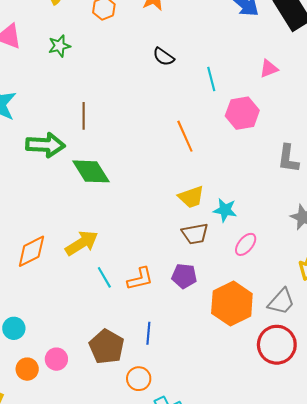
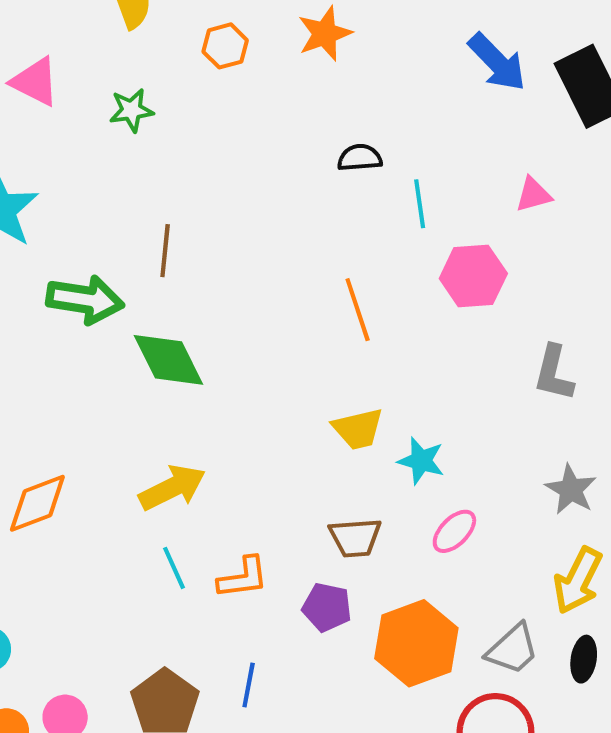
black semicircle: (164, 57) -> (360, 158), moved, turned 135
brown trapezoid: (195, 234) -> (355, 538), moved
yellow arrow: (82, 243) -> (172, 488), moved
purple pentagon: (184, 276) -> (327, 607), moved

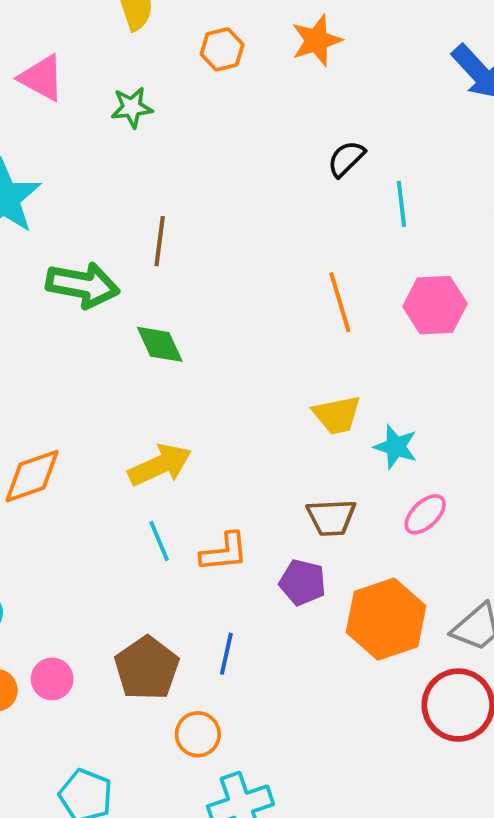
black semicircle: (360, 158) -> (346, 159), turned -42
pink hexagon: (473, 276) -> (435, 305), moved
green diamond: (168, 360) -> (160, 344), size x0.7

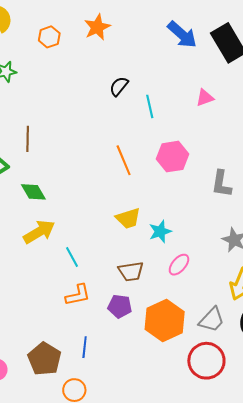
cyan star: (396, 447) -> (160, 231), turned -30
yellow arrow: (160, 465) -> (39, 232), moved
cyan line: (159, 541) -> (72, 257), moved

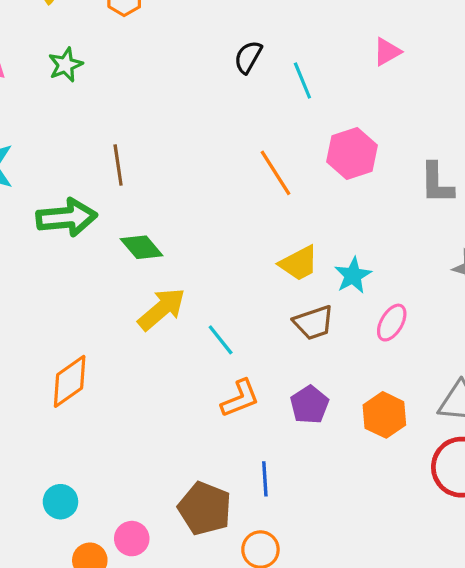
brown trapezoid: (131, 271) -> (314, 323), moved
purple pentagon: (120, 306) -> (309, 405), turned -30
orange hexagon: (165, 321) -> (384, 415), size x0.7

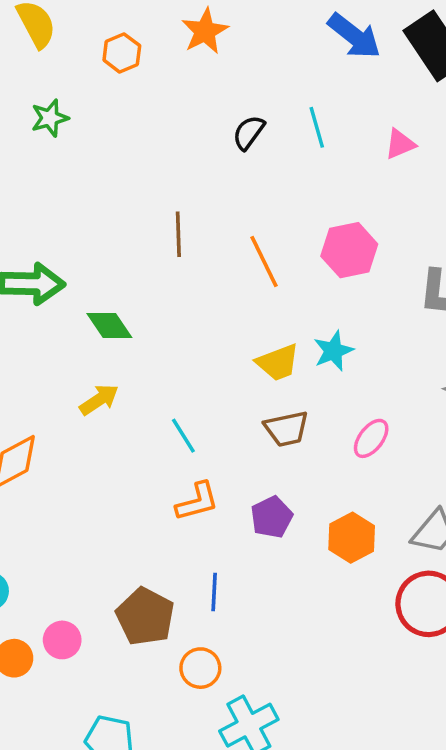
cyan line: (302, 80) -> (317, 127), moved
brown line: (118, 165) -> (178, 234), moved
cyan star: (353, 275) -> (333, 351), moved
yellow arrow: (162, 309) -> (99, 400), moved, size x0.7

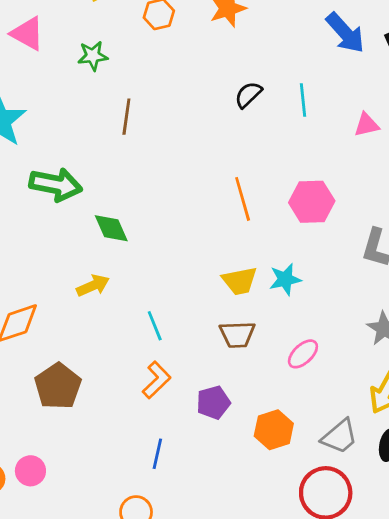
brown line: (178, 234) -> (126, 117), moved
orange L-shape: (197, 502) -> (157, 380), turned -39
brown pentagon: (145, 616) -> (58, 386), moved

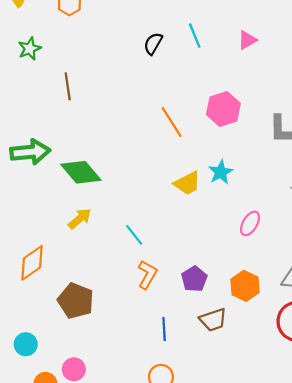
green diamond: (111, 228) -> (81, 172), size x1.4
brown trapezoid: (237, 334) -> (213, 320), moved

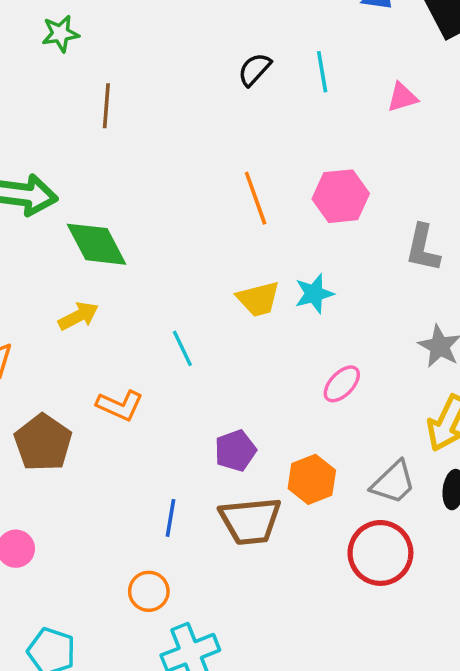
cyan line: (134, 235) -> (182, 348), moved
orange L-shape: (147, 275) -> (120, 405), moved, turned 72
brown trapezoid: (213, 320) -> (250, 521), size x1.4

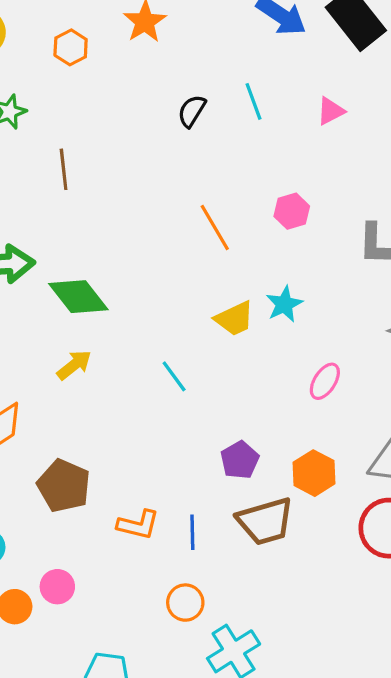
pink hexagon: (341, 196) -> (292, 211), size x0.7
orange L-shape: (120, 405) -> (138, 525), moved

